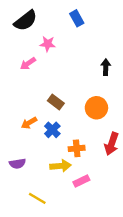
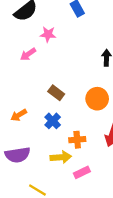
orange arrow: (29, 123) -> (19, 115), moved
purple semicircle: (17, 164) -> (18, 155), size x1.5

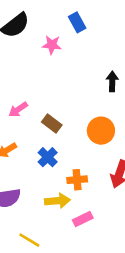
pink star: (48, 34) -> (52, 45), moved
pink arrow: (28, 54) -> (18, 109), moved

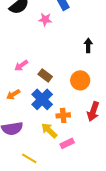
blue cross: (48, 157) -> (42, 99), size x1.5
yellow arrow: (57, 201) -> (49, 130), turned -132

